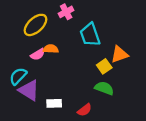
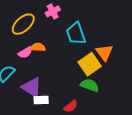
orange triangle: (119, 54) -> (104, 53), turned -48
yellow square: (104, 66) -> (90, 64), size x1.5
purple triangle: (29, 90) -> (32, 87), moved

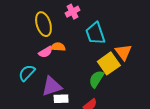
yellow ellipse: (23, 24) -> (43, 24), turned -65
green semicircle: (90, 85) -> (96, 79), moved, turned -78
purple triangle: (32, 87) -> (52, 86), turned -50

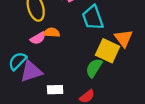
yellow square: (109, 63) -> (108, 51), turned -30
purple triangle: (52, 86) -> (31, 71), moved

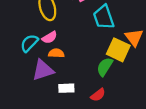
orange semicircle: (52, 33) -> (56, 53), moved
cyan semicircle: (17, 61) -> (29, 43), moved

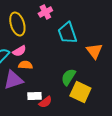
yellow square: (118, 50) -> (80, 92), moved
red semicircle: (98, 95) -> (45, 102), moved

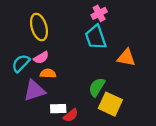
pink cross: (45, 12) -> (99, 13), moved
orange triangle: (94, 51) -> (126, 58), turned -42

